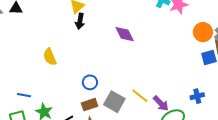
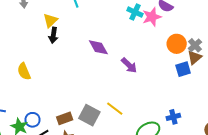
blue circle: (90, 82) -> (32, 120), moved
blue cross: (197, 96) -> (173, 117), moved
purple arrow: (161, 103) -> (129, 65), moved

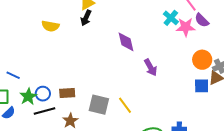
yellow semicircle: (24, 71) -> (50, 26), moved, turned -72
gray square: (89, 115) -> (99, 105), turned -30
brown rectangle: (65, 118) -> (67, 93), moved

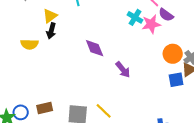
yellow semicircle: (50, 26) -> (29, 44), moved

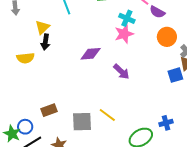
pink star: (151, 24) -> (124, 34), moved
purple diamond: (95, 48) -> (91, 54), turned -65
orange circle: (173, 54) -> (167, 37), moved
brown rectangle: (45, 108) -> (49, 110), moved

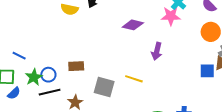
purple arrow: (121, 72) -> (157, 51), turned 42
yellow line: (107, 115) -> (134, 79), moved, turned -36

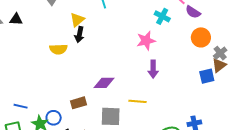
pink star: (171, 16) -> (146, 41), moved
purple diamond: (133, 25) -> (104, 83), moved

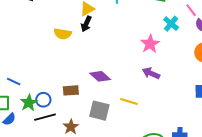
pink star: (146, 41) -> (150, 44), turned -30
purple arrow: (153, 69) -> (151, 73), turned 102
purple diamond: (104, 83) -> (100, 76), turned 30

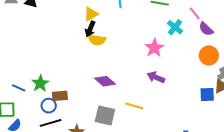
yellow semicircle: (63, 34) -> (97, 40), moved
brown rectangle: (71, 90) -> (60, 96), moved
green star: (29, 103) -> (40, 83), moved

